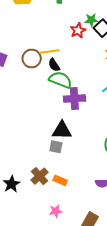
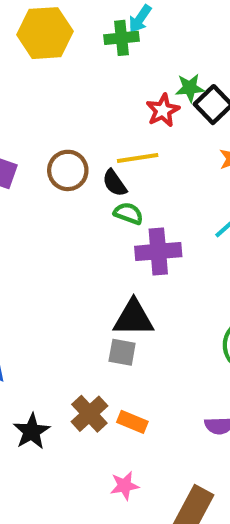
yellow line: (50, 51) -> (138, 158), moved
green semicircle: (60, 80) -> (128, 213), size x0.6

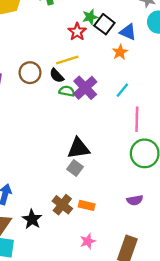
purple cross: (158, 251) -> (85, 88), moved, turned -30
gray square: (122, 352) -> (75, 168), turned 35

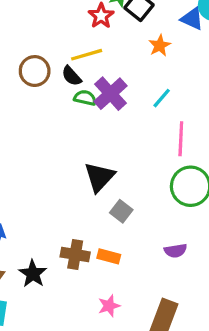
blue triangle: (128, 32) -> (192, 19), moved
black triangle: (78, 148) -> (99, 177), turned -40
gray square: (75, 168) -> (121, 211), moved
brown cross: (62, 205) -> (75, 254), turned -30

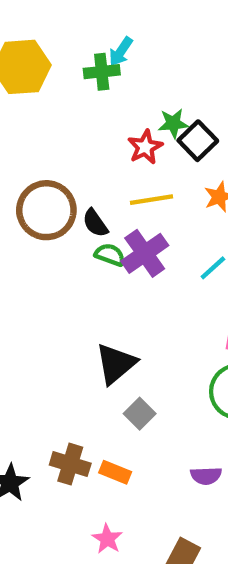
yellow line: (87, 55) -> (151, 200), moved
brown circle: (35, 71) -> (46, 210), size x1.4
pink star: (109, 306) -> (107, 539), turned -30

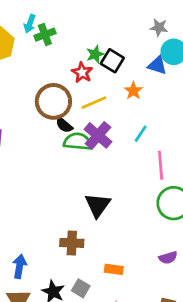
cyan arrow: (121, 52) -> (30, 24), moved
brown circle: (46, 210) -> (53, 101), moved
green semicircle: (110, 255) -> (78, 142), size x1.5
gray square: (140, 414) -> (81, 288), moved
brown cross: (70, 464) -> (72, 243), moved

